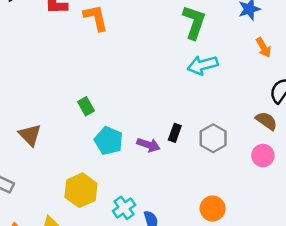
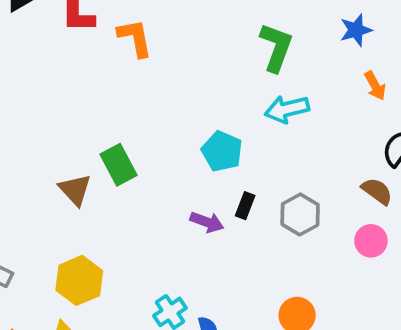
green rectangle: (86, 106) -> (118, 165), size x1.5
brown triangle: (30, 135) -> (75, 190), moved
cyan pentagon: (109, 141) -> (222, 151), moved
yellow hexagon: (81, 190) -> (79, 280), moved

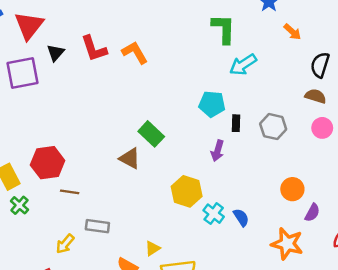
black rectangle: (245, 206) -> (236, 123), moved
purple arrow: (207, 222) -> (218, 151), turned 105
yellow hexagon: (79, 280) -> (187, 191), moved

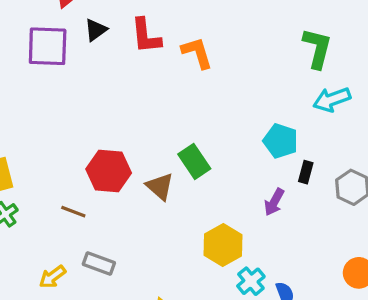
red hexagon: (48, 163) -> (109, 171), moved

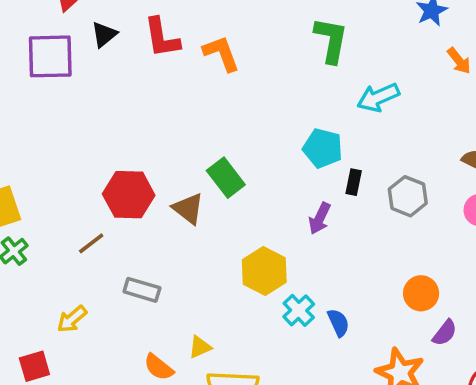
green L-shape: (317, 48) -> (331, 40), moved
brown line: (73, 212) -> (91, 243), turned -55
gray rectangle: (99, 264) -> (142, 290), moved

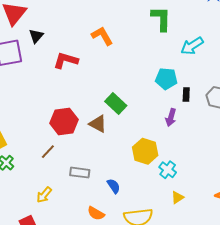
red L-shape: (162, 38) -> (66, 60), moved, turned 125
blue semicircle: (338, 323) -> (114, 186), moved
yellow triangle: (200, 347) -> (177, 197), moved

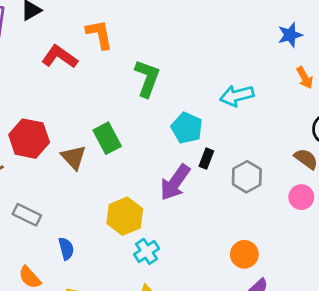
green L-shape: (161, 19) -> (147, 78), moved
orange L-shape: (102, 36) -> (99, 34), moved
purple arrow: (171, 117) -> (175, 182), size x1.5

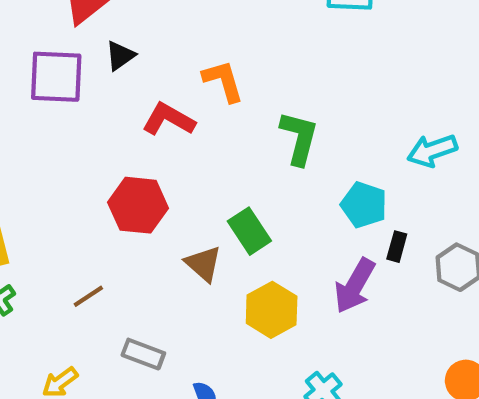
red hexagon: (29, 139) -> (138, 205), moved
yellow hexagon: (125, 216) -> (272, 310), moved

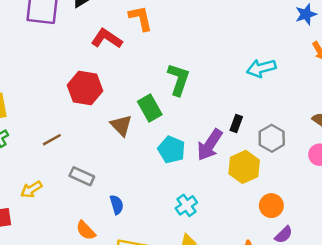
green L-shape: (299, 138) -> (179, 79), moved
cyan pentagon: (364, 205) -> (172, 150), moved
yellow hexagon: (272, 310) -> (244, 167), moved

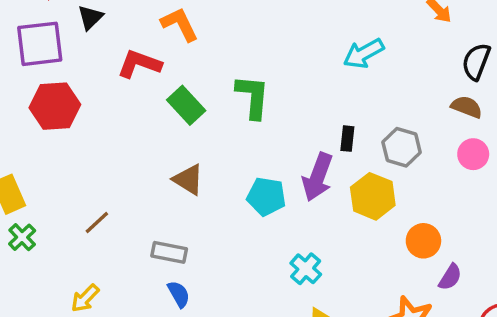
red hexagon: (85, 88) -> (55, 106), moved
green rectangle: (150, 108) -> (186, 105), moved
gray rectangle: (82, 176) -> (169, 252), moved
blue semicircle: (117, 205) -> (179, 294), moved

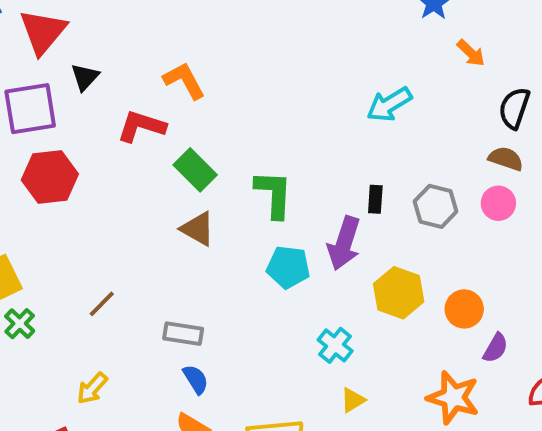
green L-shape: (253, 97) -> (274, 194), moved
pink circle: (473, 154) -> (498, 203), moved
brown triangle: (188, 180) -> (198, 229), moved
yellow hexagon: (373, 196) -> (399, 293), moved

